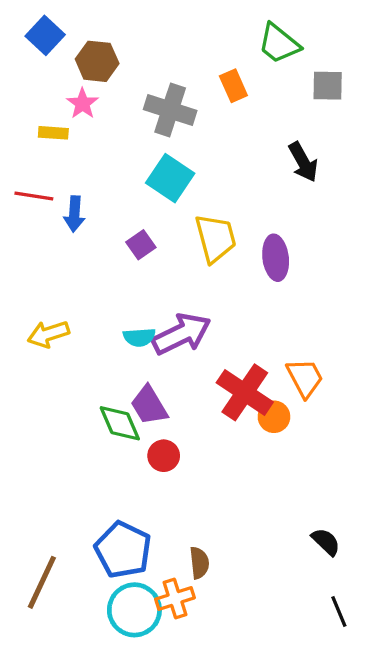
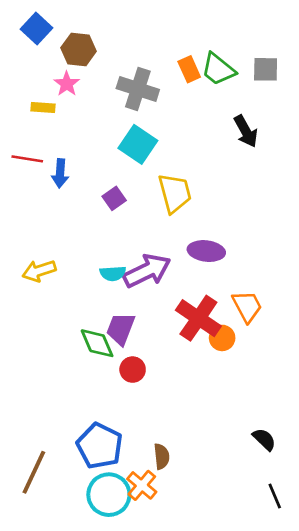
green trapezoid: (279, 44) -> (218, 69), moved
purple ellipse: (276, 258) -> (206, 251), moved, turned -76
purple trapezoid: (149, 405) -> (121, 329), turned 52
orange cross: (175, 599) -> (142, 485), turned -32

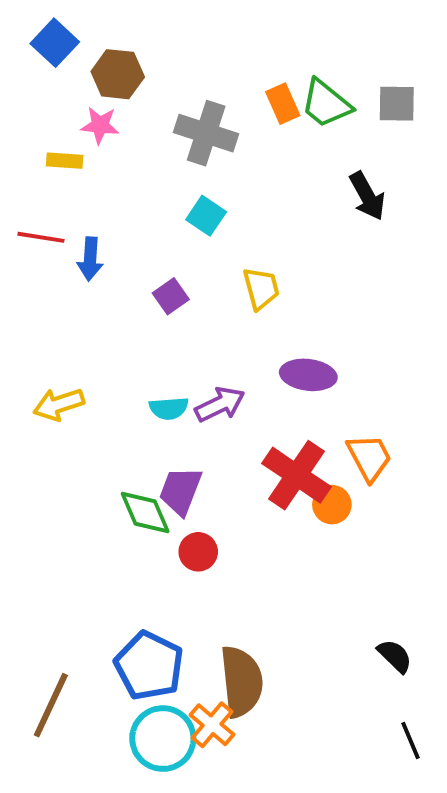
pink star: (67, 84) -> (100, 125), turned -30
cyan square: (138, 144) -> (206, 216), size x0.7
yellow trapezoid: (175, 193) -> (261, 288), size x0.7
purple arrow: (147, 271) -> (220, 404), size x0.7
brown semicircle: (162, 456) -> (241, 682), size x1.8

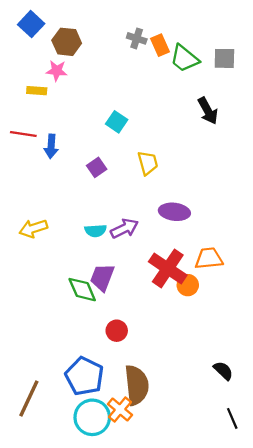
orange rectangle: (283, 104) -> (160, 45), moved
gray cross: (206, 133) -> (137, 38), moved, size x0.6
orange trapezoid: (369, 457) -> (209, 258), turned -68
red circle: (198, 552) -> (117, 331), moved

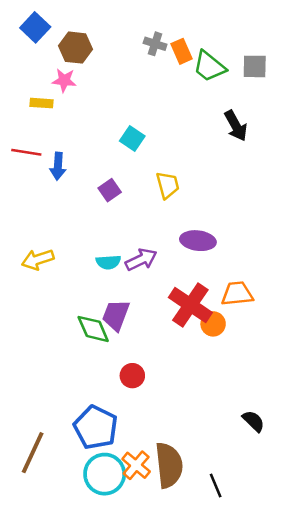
brown semicircle: (137, 385) -> (169, 465), moved
black line: (232, 418) -> (216, 485), moved

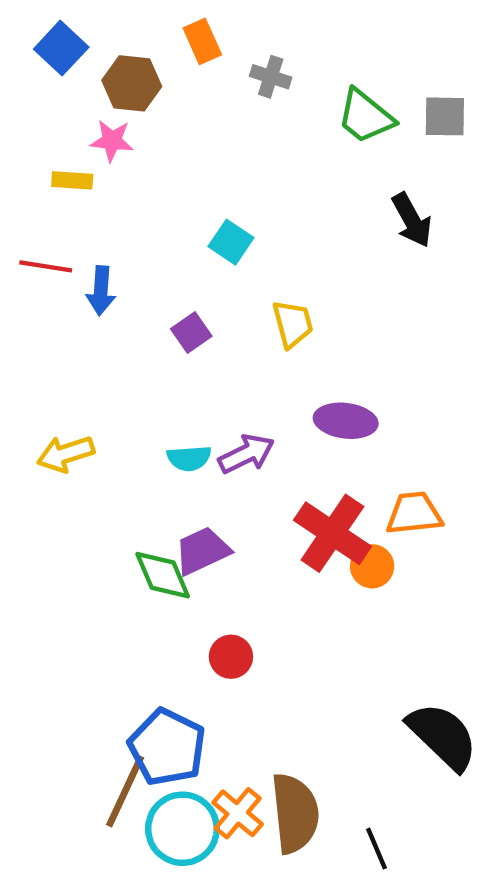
orange rectangle: (182, 51) -> (202, 41), moved
purple trapezoid: (116, 315) -> (202, 551), turned 44
black semicircle: (253, 421) -> (443, 736), size x1.8
brown line: (33, 453) -> (125, 791), moved

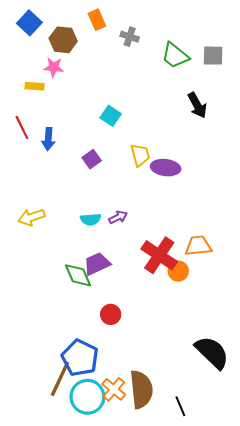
red line: (46, 266) -> (22, 127), turned 55
purple ellipse: (346, 421) -> (166, 168), moved
purple arrow: (246, 454) -> (118, 217), size x0.7

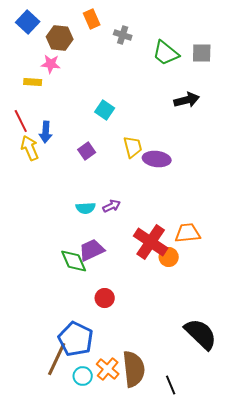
black arrow: (197, 105) -> (187, 100), turned -75
yellow arrow: (31, 217) -> (30, 148), moved, turned 85
cyan circle: (87, 397) -> (83, 376), size x0.6

